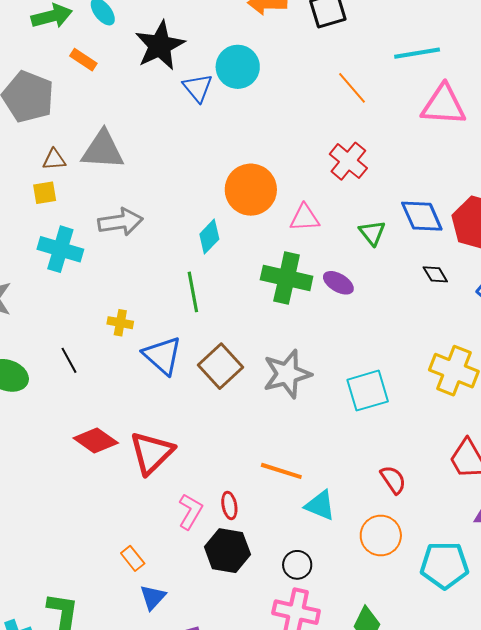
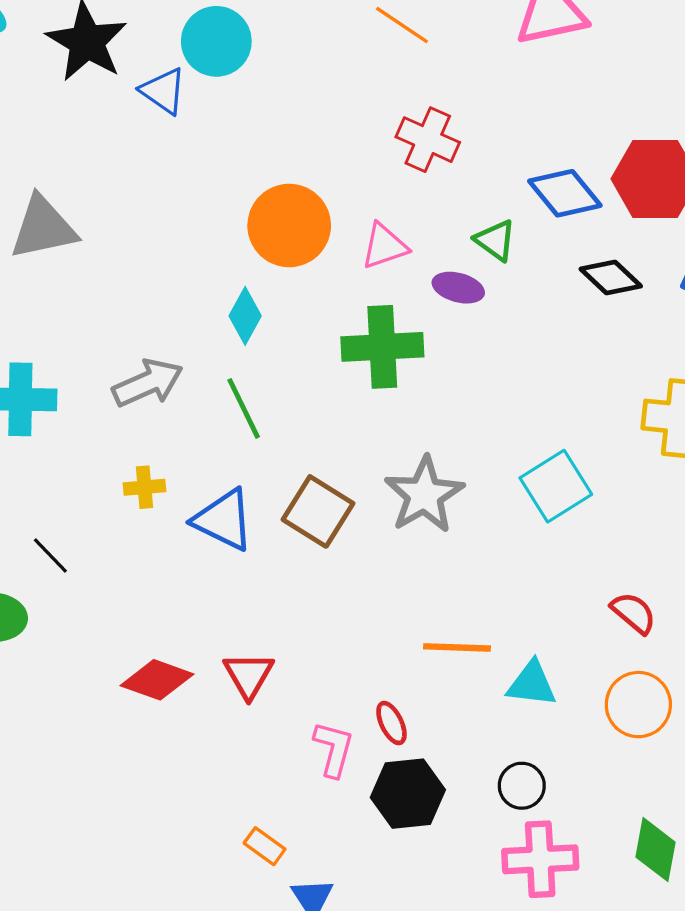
gray arrow: (120, 222) -> (148, 383), moved
black diamond: (435, 274) -> (611, 278), size x1.4
purple ellipse: (338, 283) -> (458, 288), moved
black line: (69, 360) -> (50, 556), moved
red triangle: (152, 453) -> (249, 675), size x0.7

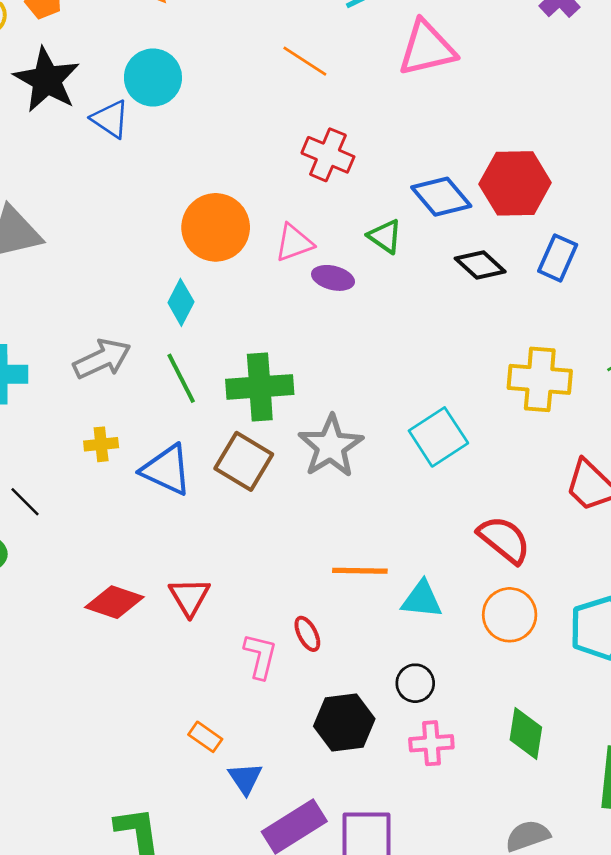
purple ellipse: (458, 288) -> (333, 278), moved
green cross: (382, 347) -> (260, 387), moved
red semicircle: (634, 613) -> (504, 540), size x1.4
black hexagon: (408, 794) -> (344, 723), moved
pink cross: (540, 859) -> (431, 743), size x0.7

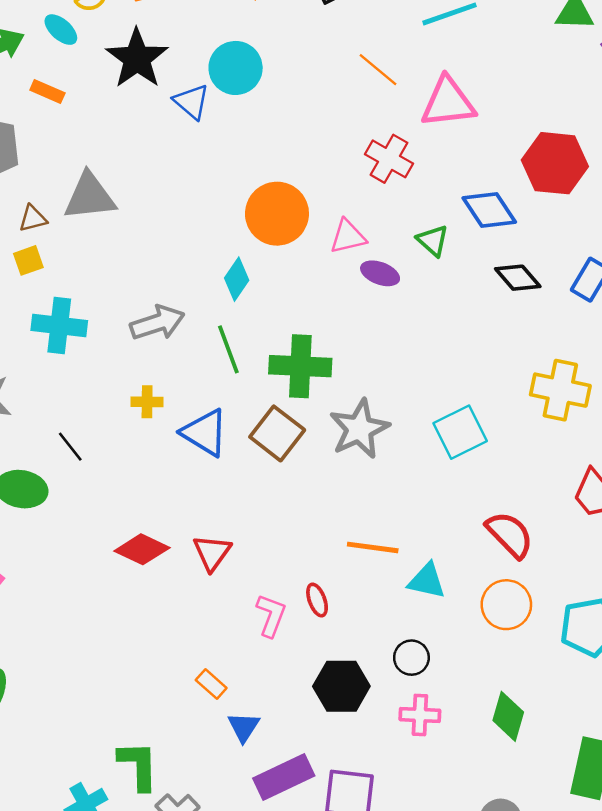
pink triangle: (427, 48) -> (448, 102), moved
red hexagon: (515, 183) -> (555, 163), moved

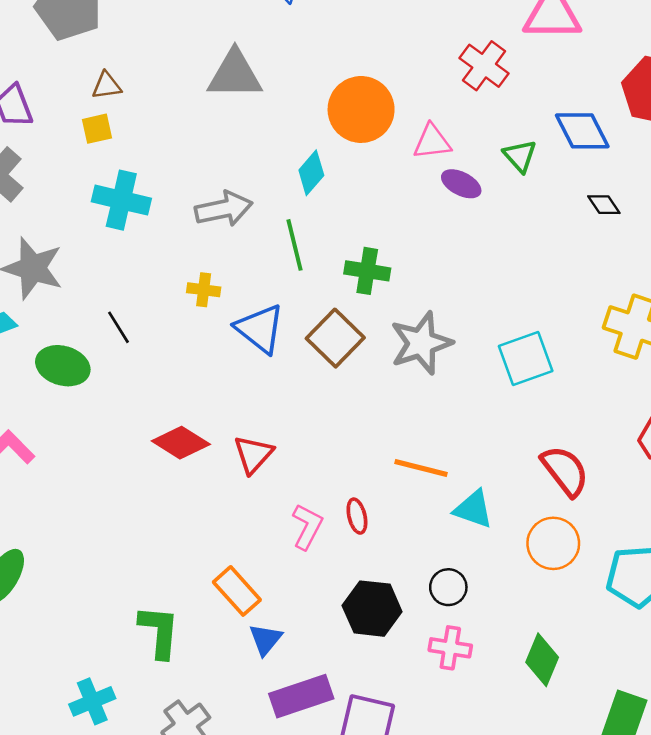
gray triangle: (90, 197) -> (235, 74), moved
black diamond: (518, 278) -> (604, 205), size x0.7
green cross: (300, 366) -> (367, 271), size x0.7
orange rectangle: (211, 684) -> (237, 591), size x1.5
green L-shape: (138, 766) -> (159, 632), moved

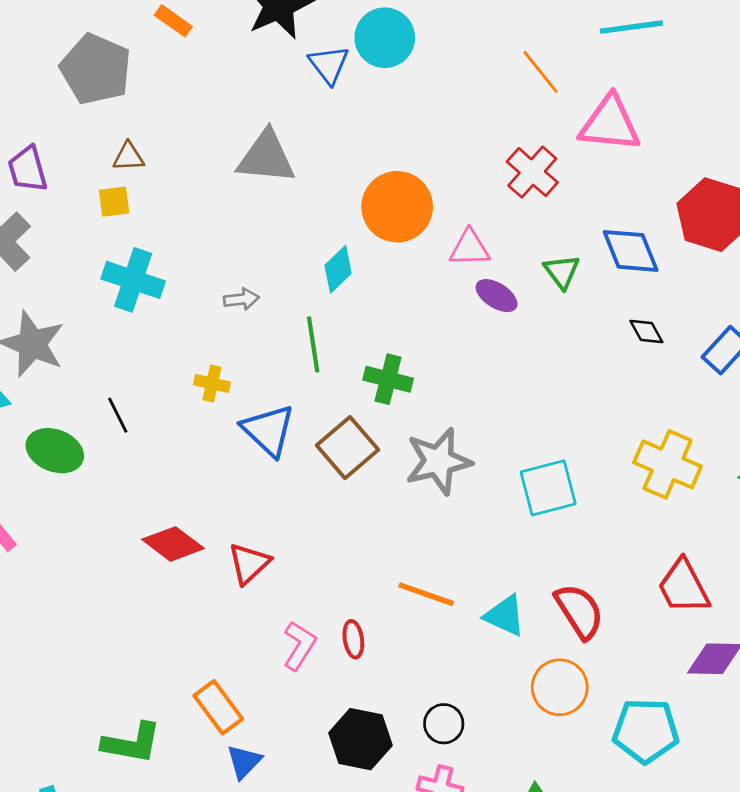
gray arrow: (224, 209) -> (241, 299), size x0.6
cyan triangle: (473, 509) -> (505, 616), moved
green L-shape: (159, 632) -> (132, 743), turned 90

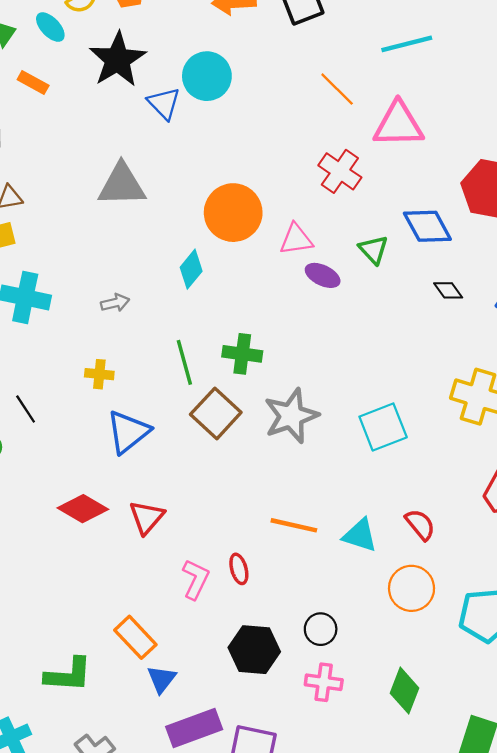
green line: (313, 345) -> (184, 362), moved
blue triangle: (268, 430) -> (128, 432), moved, turned 45
red semicircle: (579, 611) -> (420, 525), size x0.7

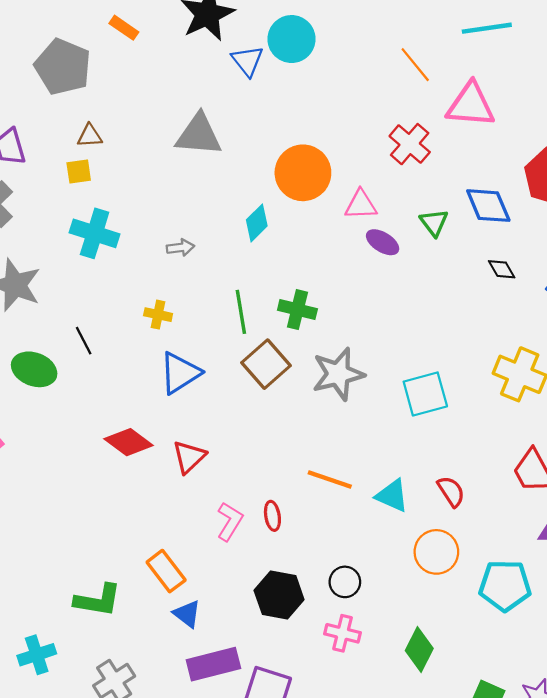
blue triangle: (162, 679) -> (187, 614), turned -36

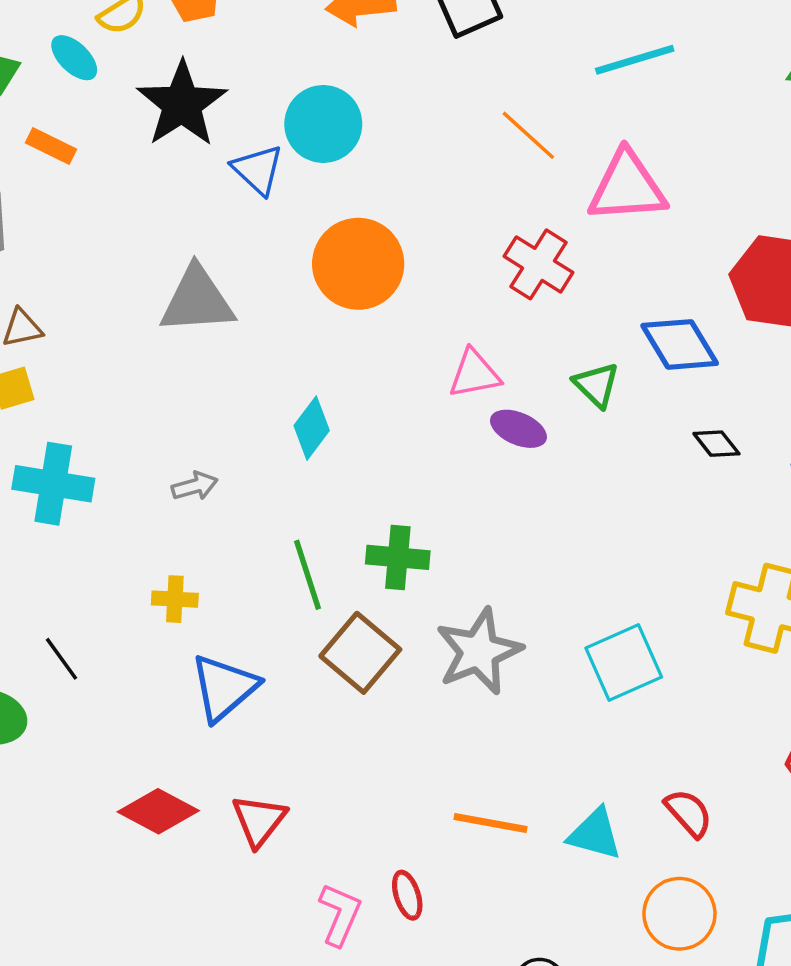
orange circle: (303, 173) -> (358, 264), moved

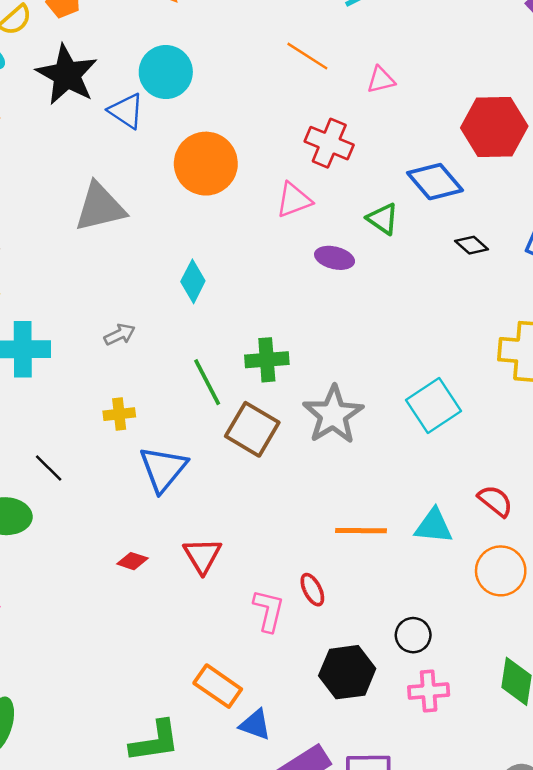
pink triangle: (627, 187) -> (381, 80), size x0.5
pink triangle: (474, 374) -> (294, 200), moved
red diamond: (158, 811) -> (132, 561), size x0.6

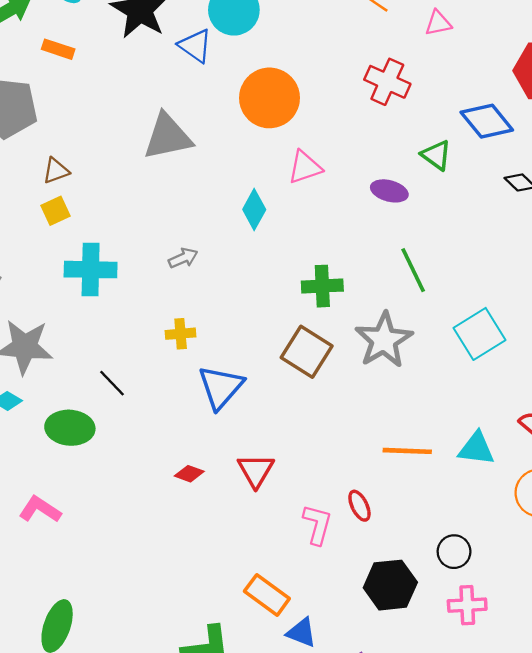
pink triangle: (294, 200) -> (305, 167), moved
green line: (207, 382) -> (413, 270), moved

